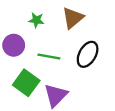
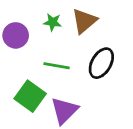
green star: (36, 20) -> (53, 22), moved
purple circle: (14, 45) -> (16, 35), moved

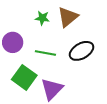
purple circle: (16, 35) -> (13, 42), moved
black ellipse: (101, 63) -> (82, 51), turned 30

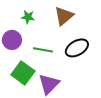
green star: (42, 18) -> (28, 17), moved

